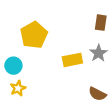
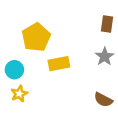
yellow rectangle: (72, 60) -> (59, 64), moved

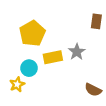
gray star: (105, 56) -> (77, 52), moved
cyan circle: (14, 70) -> (29, 68), moved

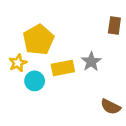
yellow star: (17, 84) -> (18, 63), moved

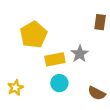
yellow star: (18, 63) -> (15, 88), moved
cyan circle: (35, 81) -> (59, 83), moved

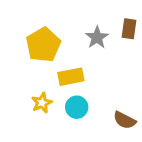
gray star: (80, 54) -> (97, 37), moved
yellow star: (15, 88) -> (42, 103), moved

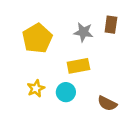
gray star: (97, 37) -> (83, 32), turned -30
yellow rectangle: (71, 77) -> (78, 66), moved

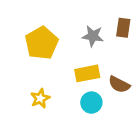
cyan circle: (66, 92) -> (91, 103), moved
brown semicircle: (107, 103) -> (119, 84), moved

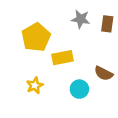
gray star: (93, 36) -> (81, 19), moved
yellow rectangle: (87, 73) -> (63, 58), moved

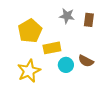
yellow star: (35, 85) -> (29, 71), size x1.6
cyan circle: (79, 89) -> (66, 65), moved

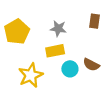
gray star: (67, 16) -> (58, 29), moved
yellow pentagon: (30, 31) -> (17, 32), moved

